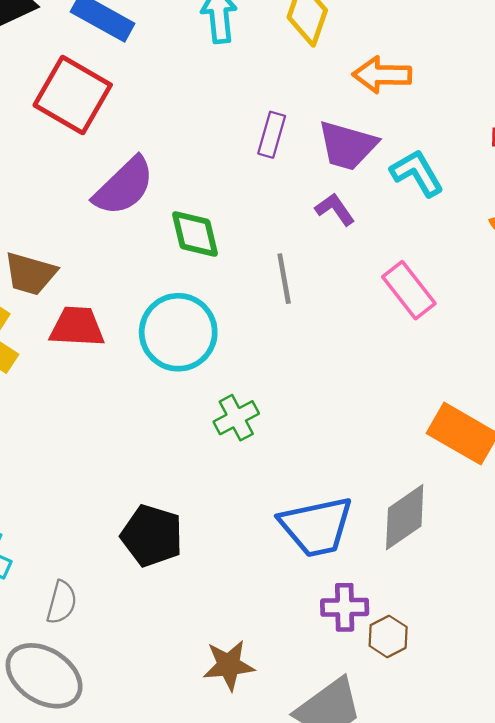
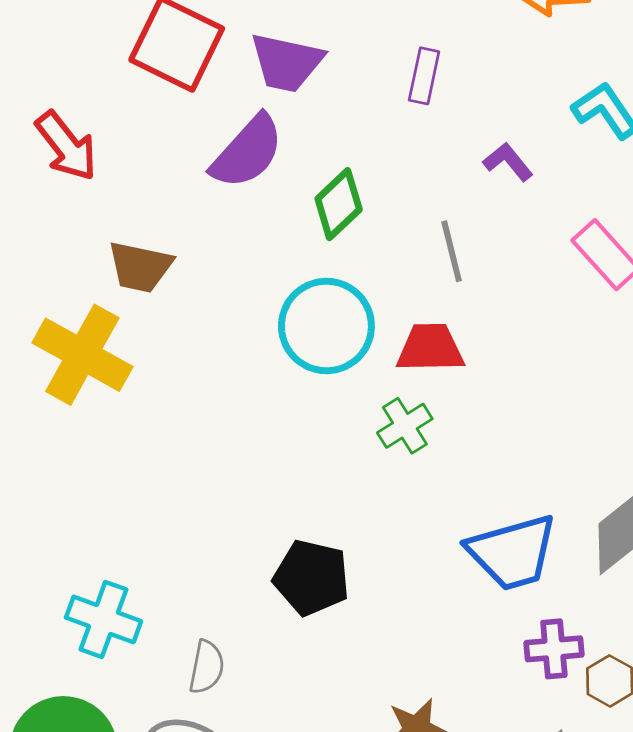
purple trapezoid: (347, 146) -> (287, 62), moved
green diamond: (195, 234) -> (339, 204), turned 64
red trapezoid: (77, 327) -> (430, 348), moved

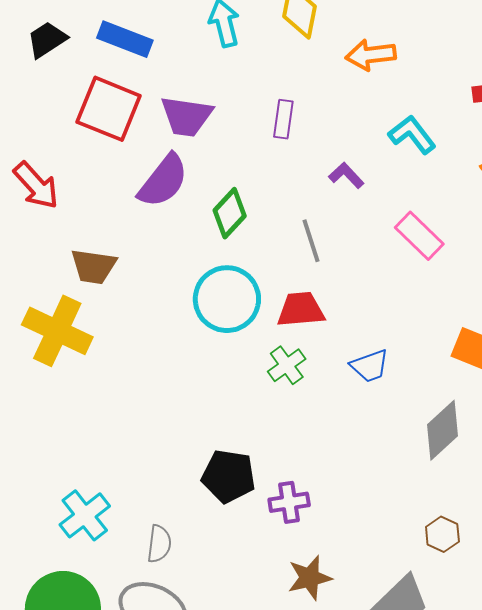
blue trapezoid: (512, 552) -> (370, 366), moved, size x0.6
cyan cross: (104, 619) -> (85, 515), turned 36
purple cross: (554, 649) -> (289, 502), moved

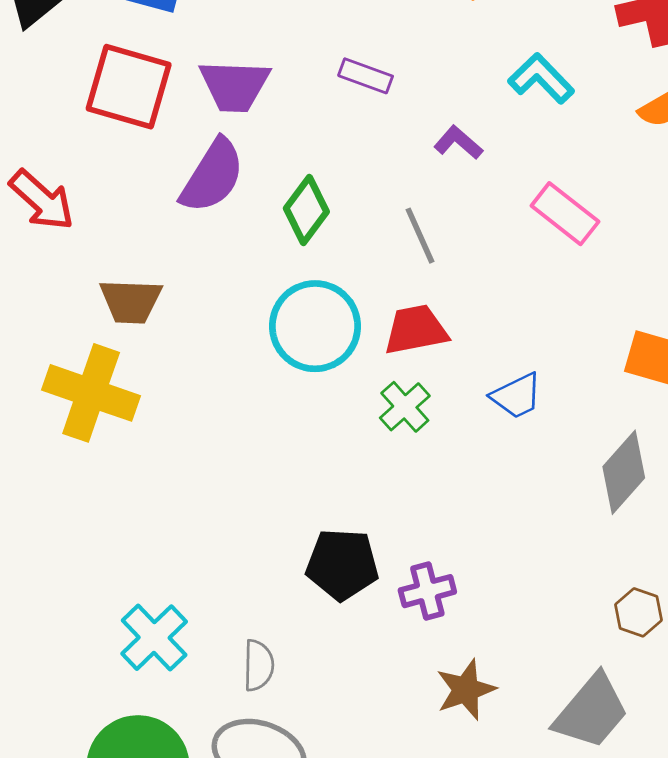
purple rectangle: (283, 119) -> (366, 76), turned -72

